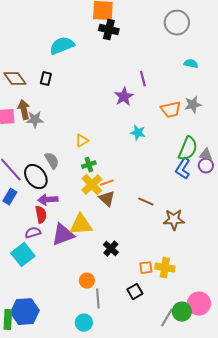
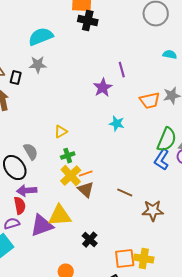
black rectangle: (46, 79) -> (16, 78), moved
gray star: (35, 120) -> (38, 65), moved
orange square: (146, 268) -> (125, 259), size x1.5

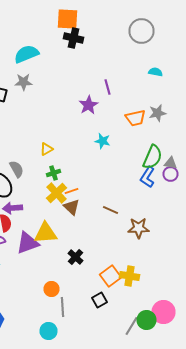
orange square: (125, 259) -> (110, 276), turned -30

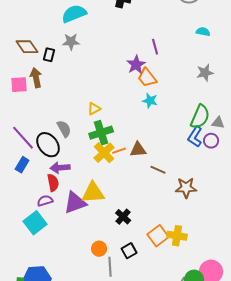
orange trapezoid: (136, 118) -> (147, 78), moved, turned 65
green cross: (54, 173) -> (101, 133), size x1.6
purple circle: (170, 174) -> (211, 141), moved
brown triangle: (72, 207) -> (138, 150), moved, turned -48
black square: (100, 300) -> (129, 251), moved

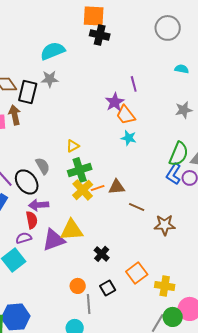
black rectangle: (49, 55) -> (28, 92), size x1.6
yellow cross: (177, 236) -> (165, 286), moved

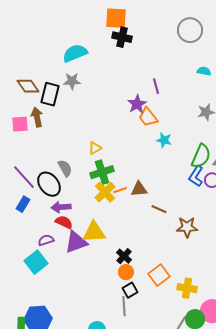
cyan star: (129, 138) -> (164, 140), moved
red semicircle: (32, 220) -> (64, 222), moved, turned -54
orange circle: (78, 286) -> (126, 272), moved
gray line: (89, 304) -> (124, 306), moved

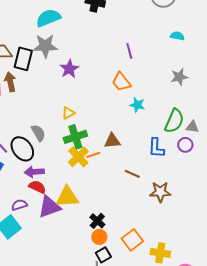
gray star: (72, 81) -> (45, 46), size x1.4
purple star: (137, 104) -> (69, 69), moved
blue L-shape: (196, 176) -> (156, 148), moved, turned -30
brown triangle: (139, 189) -> (112, 141), moved

